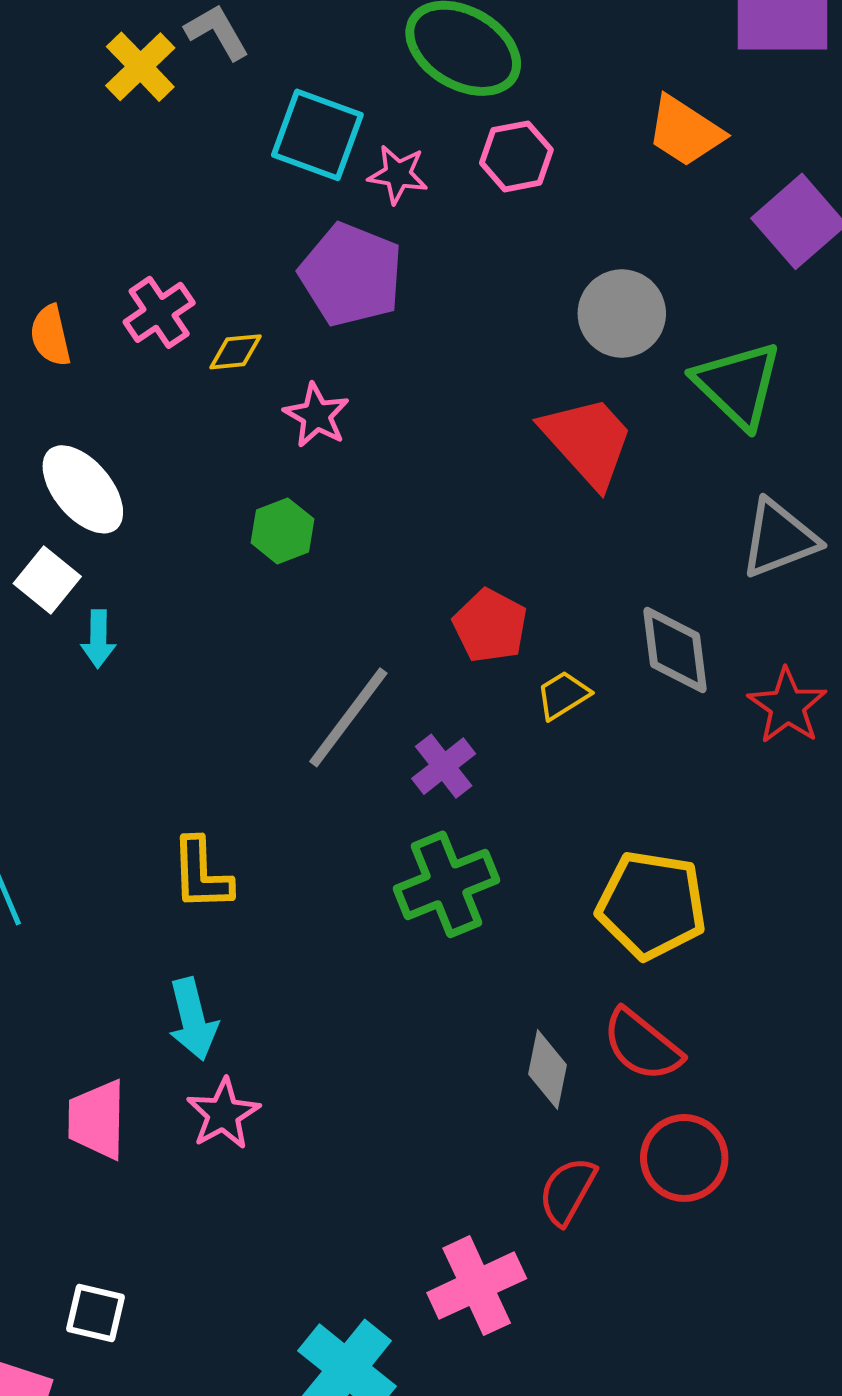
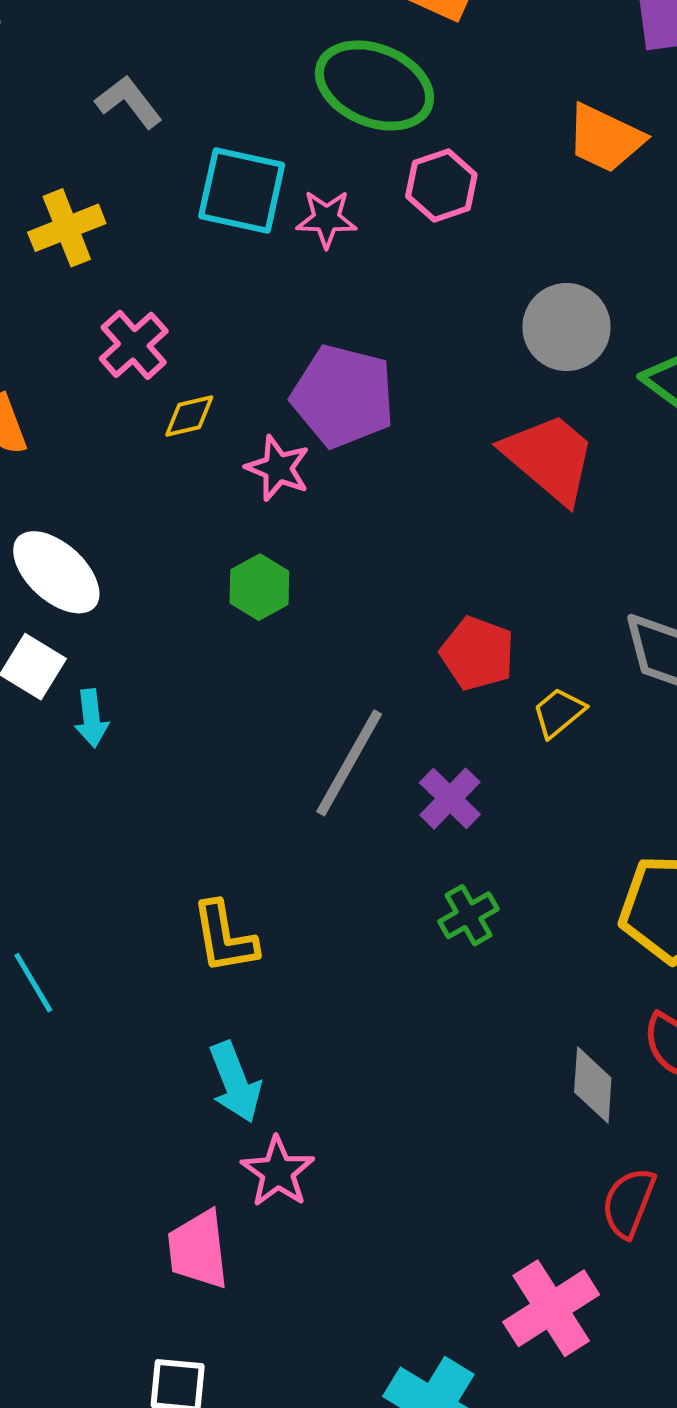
yellow cross: (140, 67) -> (67, 228), moved, turned 30
purple pentagon: (351, 275) -> (343, 396), moved
pink cross: (159, 312) -> (134, 345), moved
green cross: (447, 884) -> (468, 915), size x0.6
pink trapezoid: (97, 1120) -> (198, 1249), moved

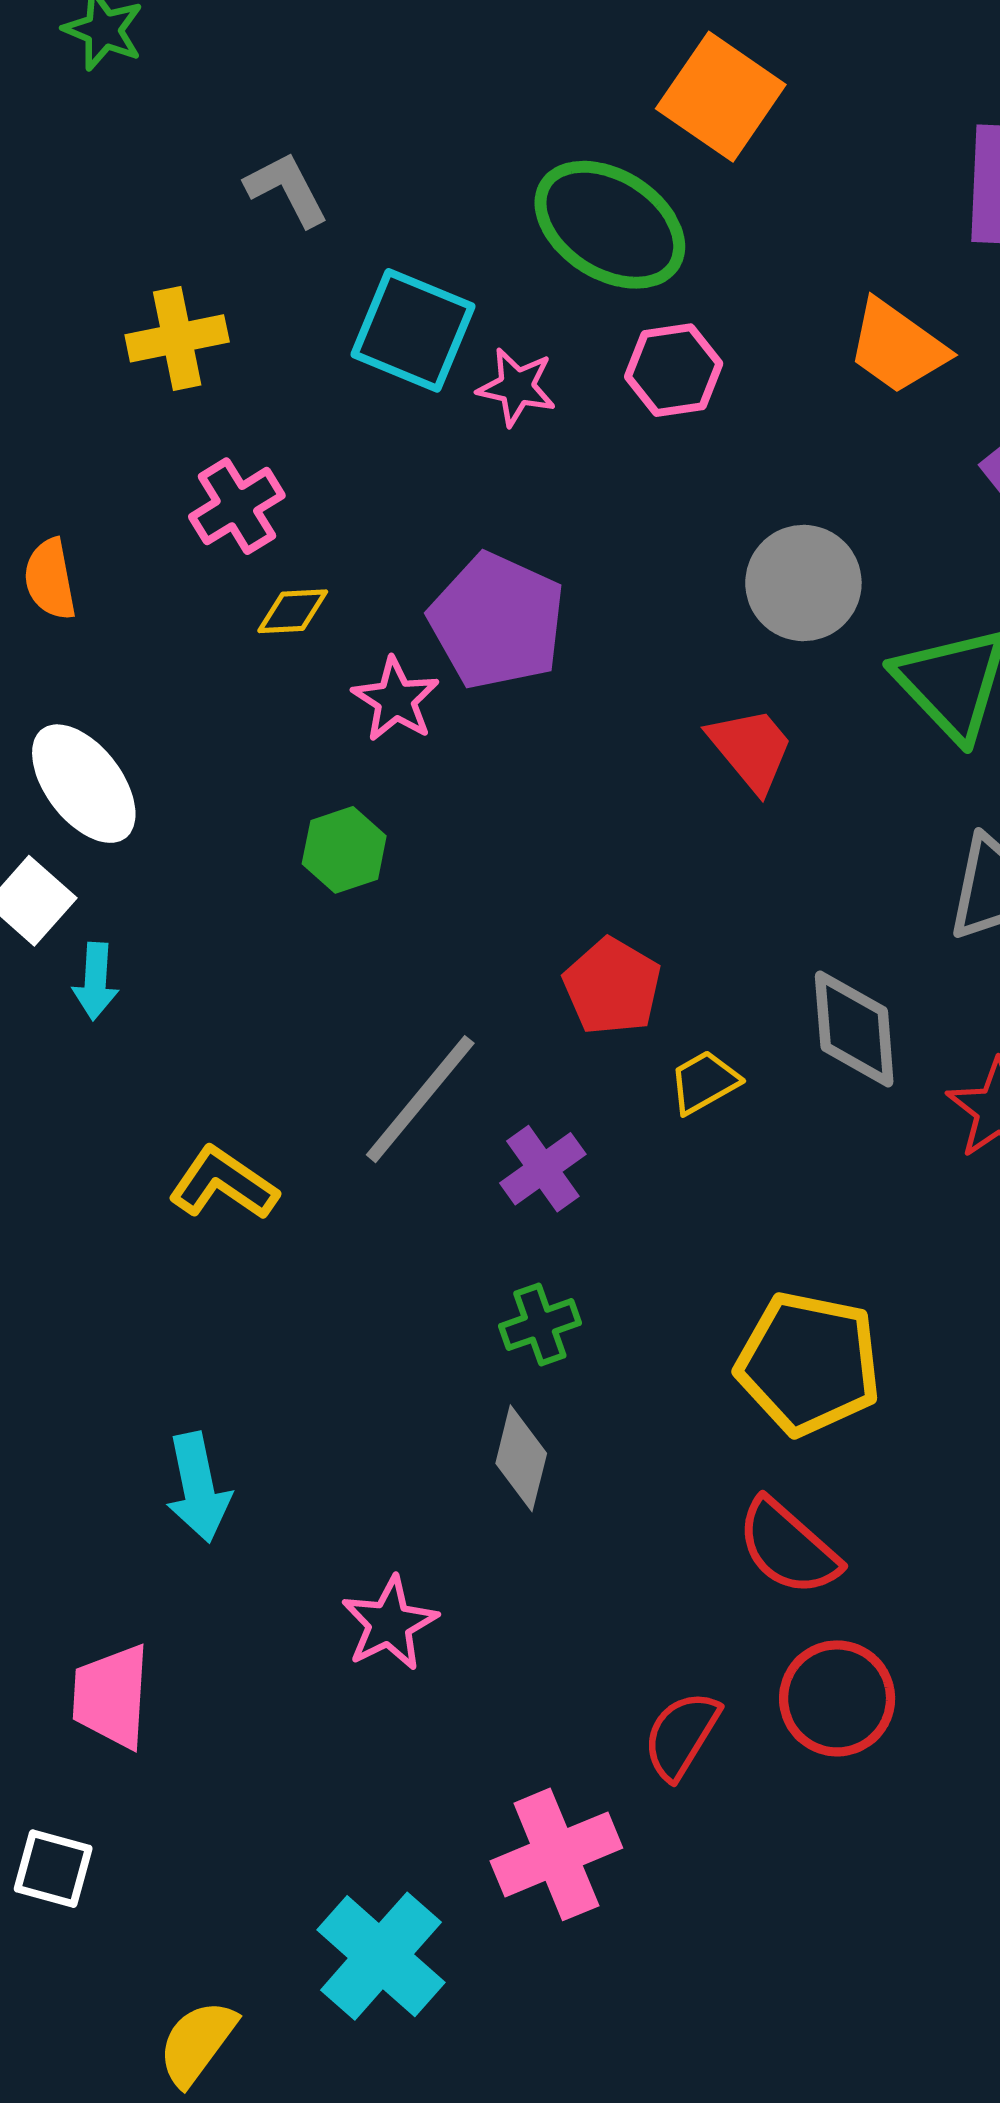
red trapezoid: (549, 458) -> (751, 749), size x0.7
yellow L-shape: (224, 937) -> (223, 1184), moved, turned 124
gray diamond: (593, 1085) -> (521, 1458), moved
pink star: (278, 1172) -> (389, 1623), moved

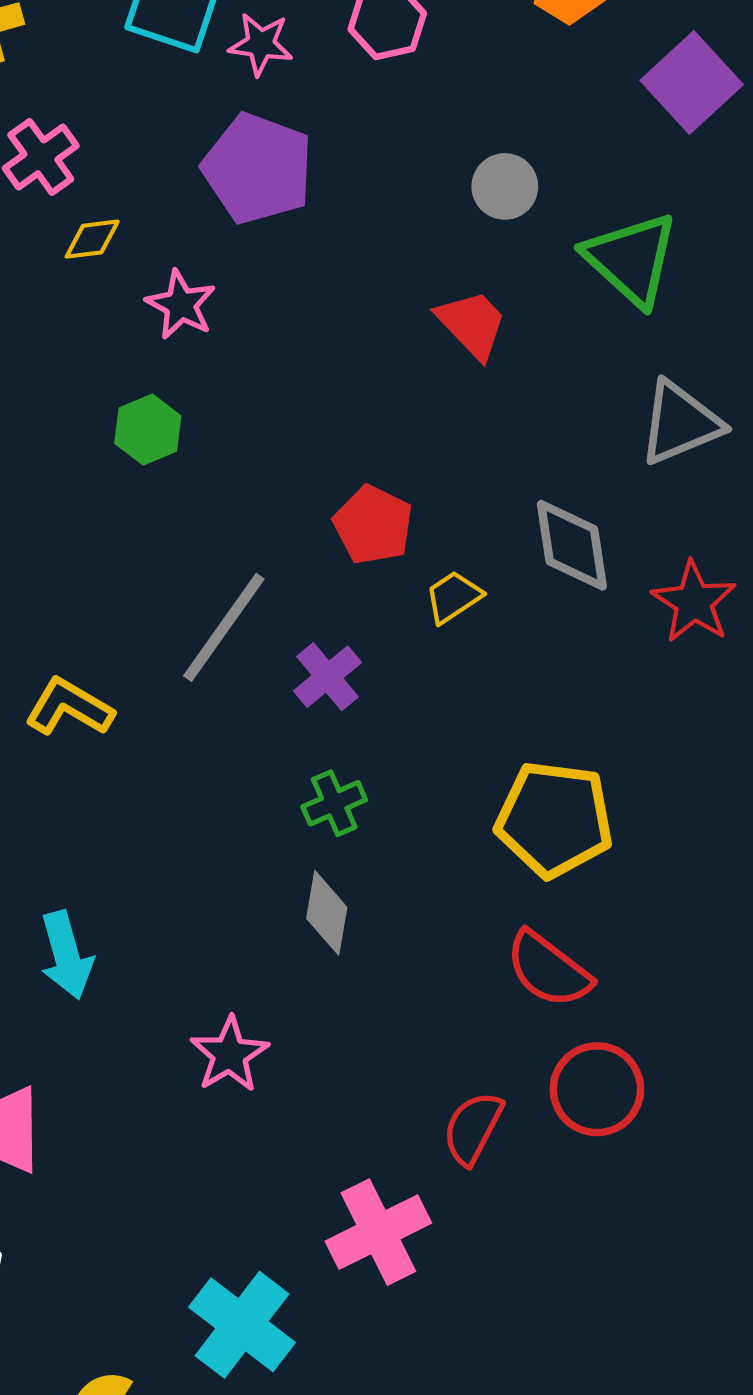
gray circle: (803, 583) -> (505, 186), size x0.7
purple pentagon: (497, 621) -> (258, 169), moved

